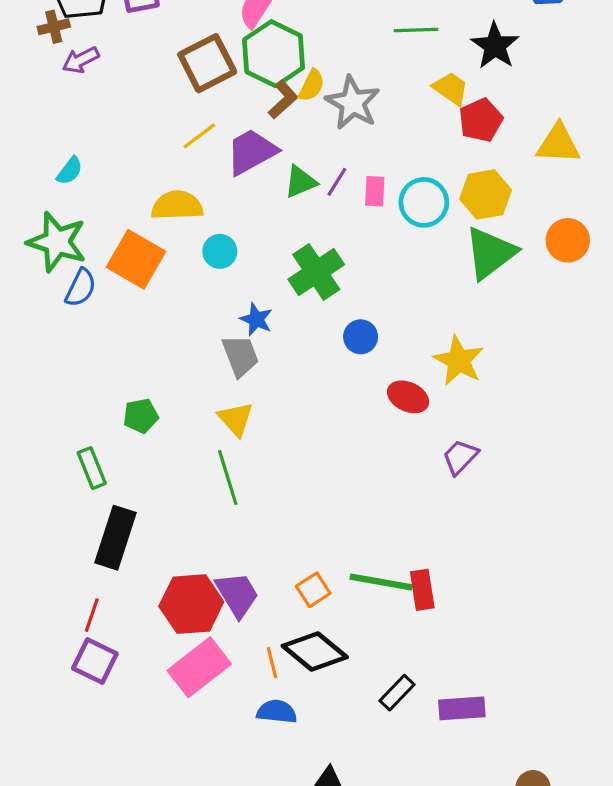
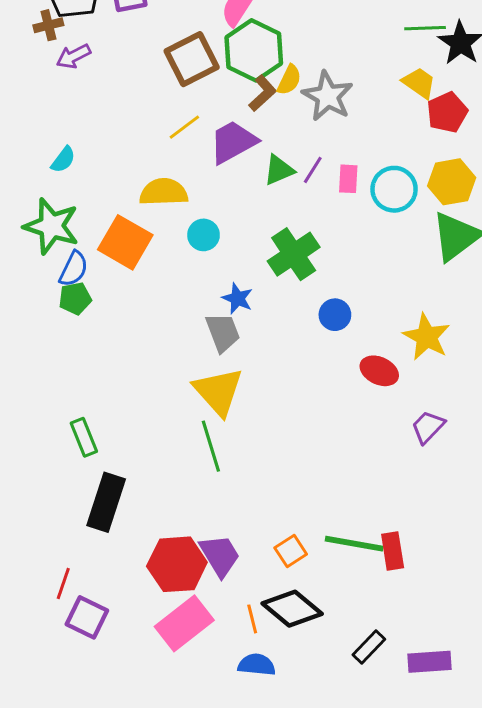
green line: (416, 30) -> (425, 28), moved
green pentagon: (141, 416) -> (75, 298), moved
yellow triangle: (236, 419) -> (218, 391), size x1.5
red line: (92, 615) -> (63, 583), moved

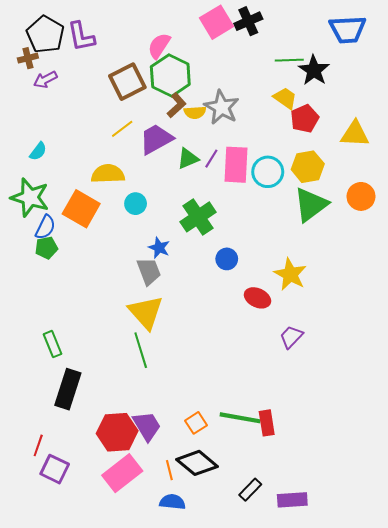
yellow semicircle: (289, 80) -> (195, 112), moved, turned 60
pink rectangle: (348, 179) -> (236, 165), size x1.8

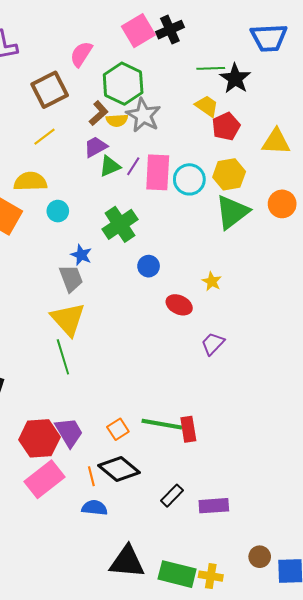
green hexagon: (170, 76) -> (123, 84), moved
purple trapezoid: (156, 139) -> (96, 147), moved, size x0.7
yellow star: (290, 274) -> (212, 281), size x0.6

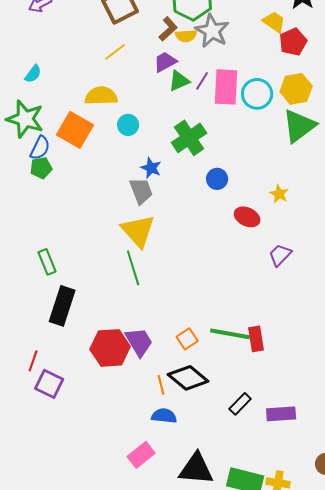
pink rectangle: (45, 479) -> (141, 455), moved, size x0.7

